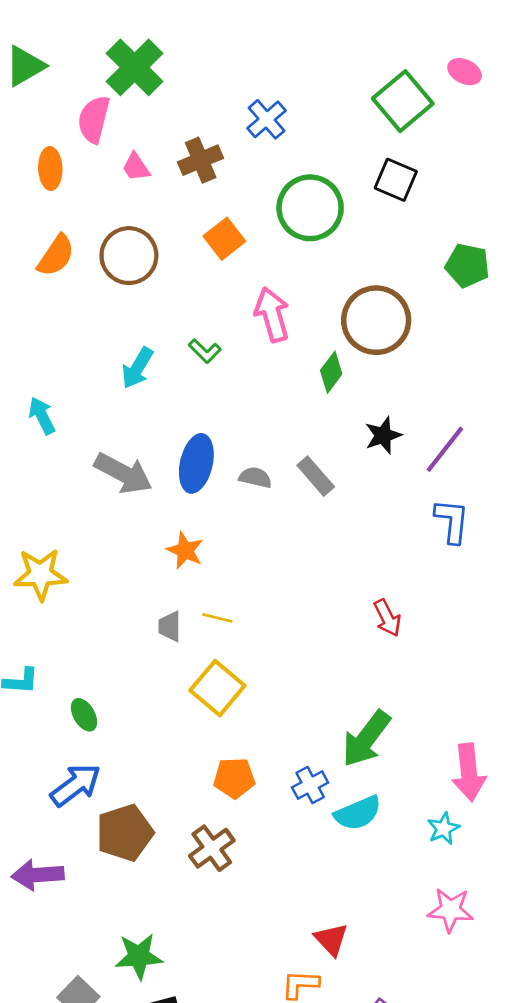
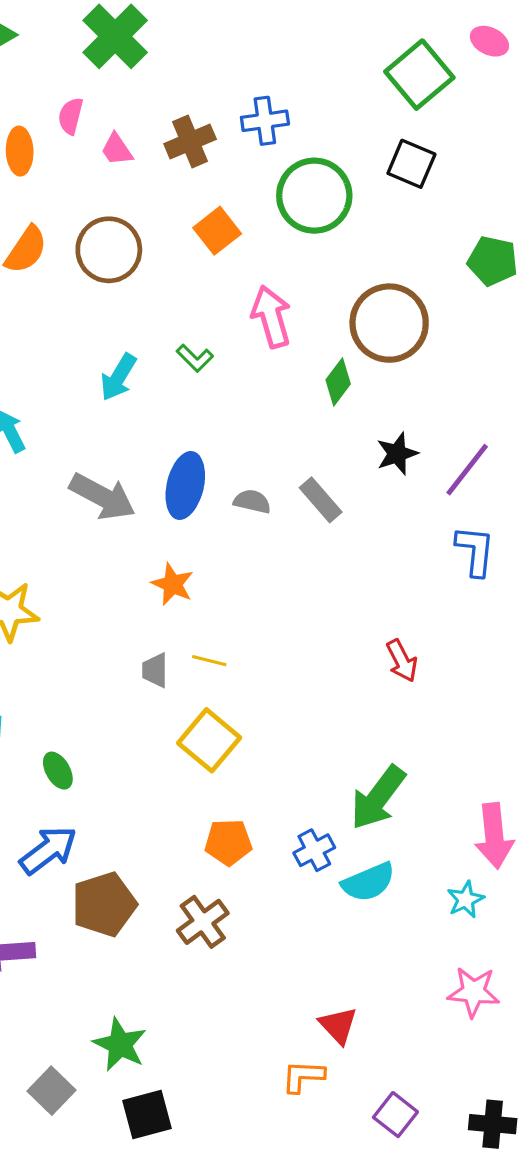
pink semicircle: (94, 119) -> (71, 116), moved, size x0.7
blue cross: (267, 119) -> (265, 121), moved, turned 33
green star: (139, 956) -> (120, 1044), turned 30

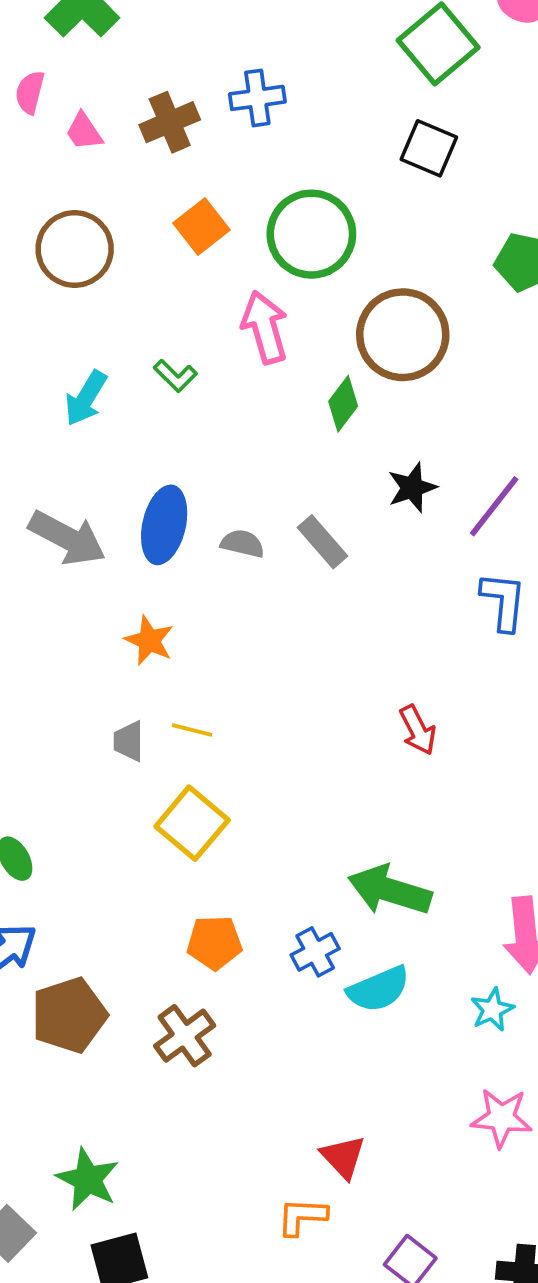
green circle: (314, 196) -> (311, 234), moved
green arrow: (378, 798) -> (390, 890), turned 70

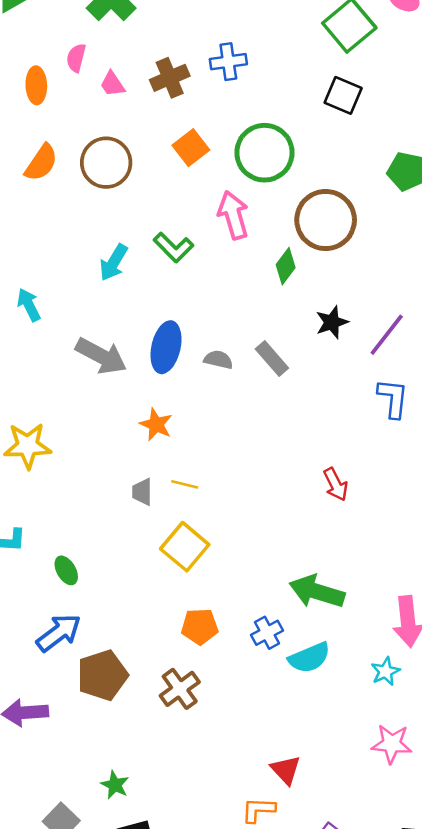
green L-shape: (175, 376) -> (173, 247), size x1.4
green star: (88, 1179) -> (115, 785), size x0.7

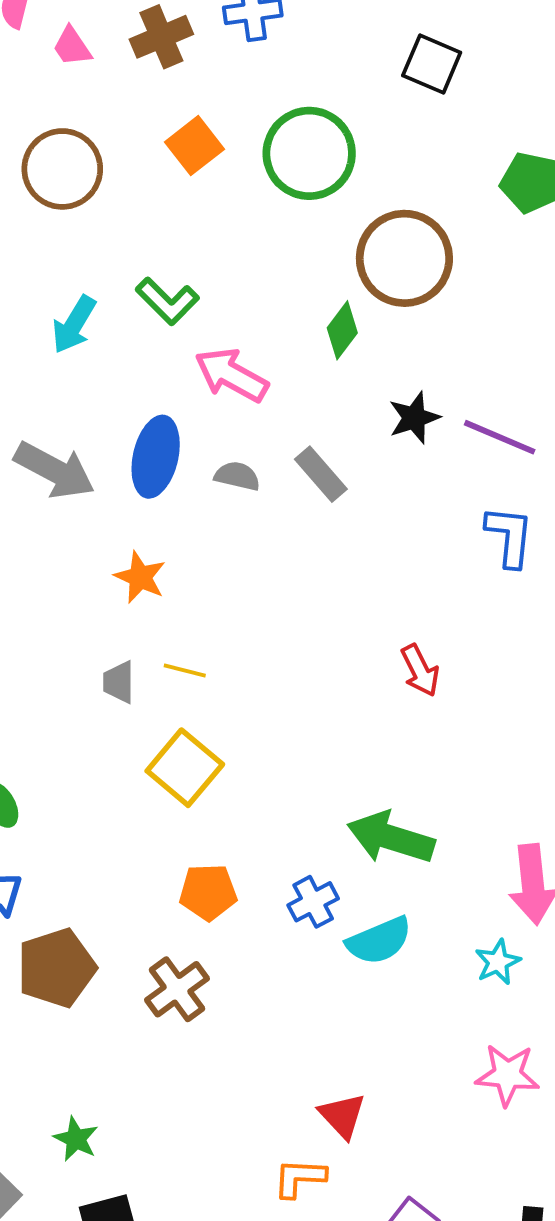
pink arrow: (233, 215) -> (231, 375), moved, turned -45
purple line: (387, 335) -> (500, 437), turned 75

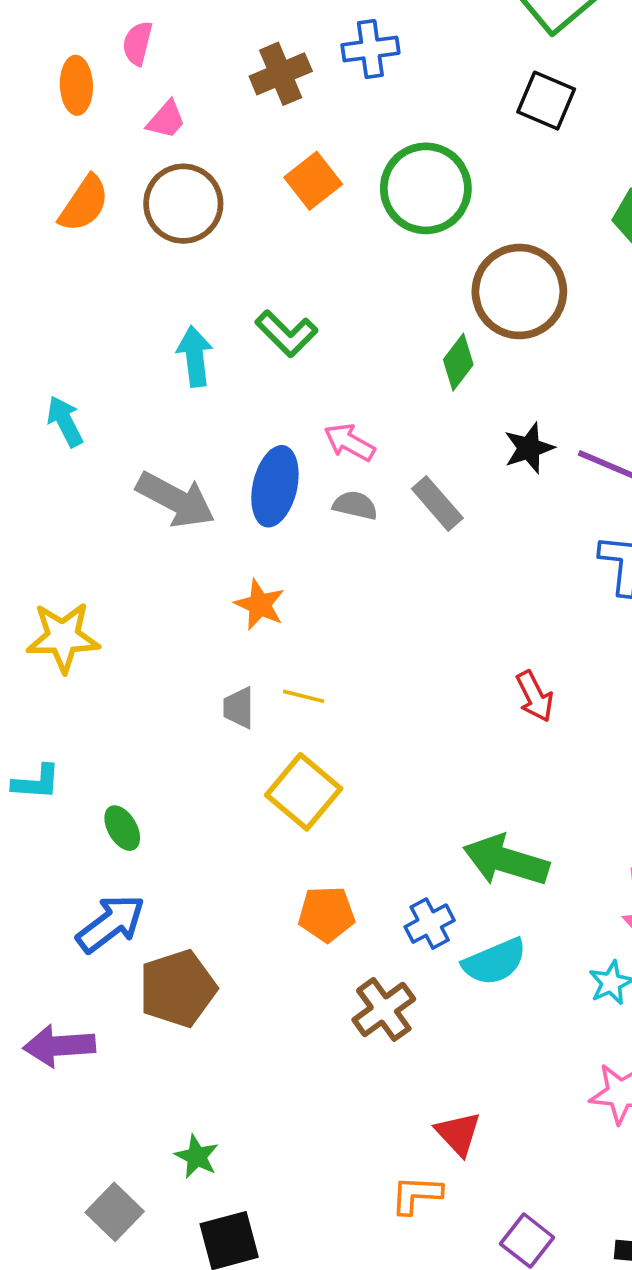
pink trapezoid: (72, 46) -> (166, 120), moved, turned -105
cyan arrow: (74, 324) -> (195, 356), turned 142
pink arrow: (231, 375) -> (349, 442), moved, size x0.7
brown cross: (177, 989) -> (384, 1009), moved

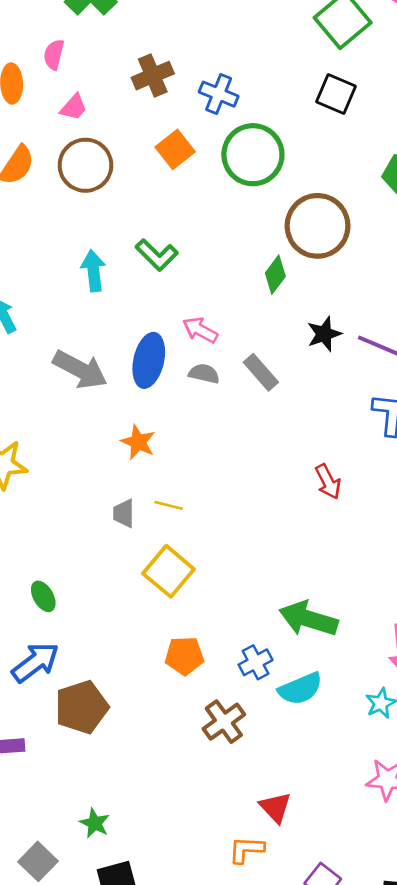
blue cross: (370, 49) -> (219, 94), moved, turned 30
red arrow: (535, 696) -> (328, 482), moved

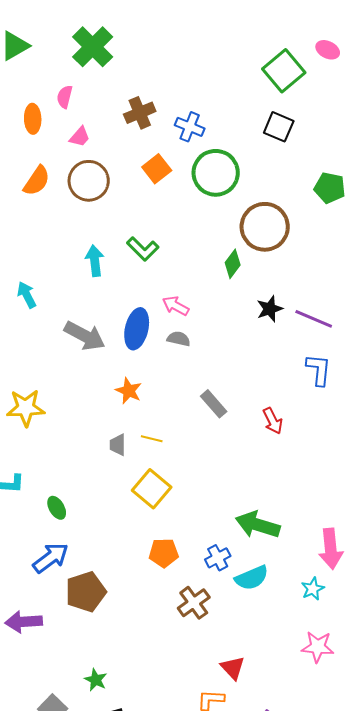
gray rectangle: (261, 372) -> (214, 404), moved

